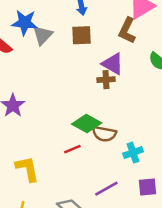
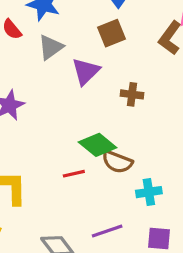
gray triangle: (43, 35) -> (51, 47), moved
brown square: (81, 35) -> (112, 33), turned -30
purple triangle: (113, 64) -> (86, 71), moved, turned 35

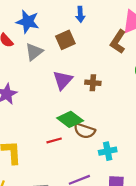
brown square: (112, 33) -> (65, 40), moved
purple triangle: (86, 71) -> (63, 80), moved

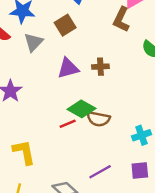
purple triangle: (63, 80) -> (68, 68), turned 40
red line: (54, 140) -> (68, 124), moved
cyan cross: (108, 151) -> (141, 135), moved

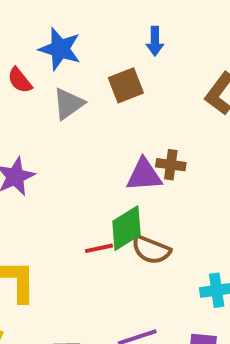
purple triangle: (68, 68) -> (144, 175), moved
green diamond: (81, 109) -> (126, 228), turned -72

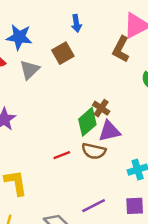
brown cross: (171, 165) -> (101, 108), moved, turned 35
purple triangle: (144, 175) -> (109, 131), moved
green diamond: (126, 228) -> (87, 122), moved

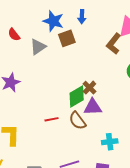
blue star: (19, 37) -> (53, 21), moved
brown semicircle: (94, 151) -> (77, 121), turned 30

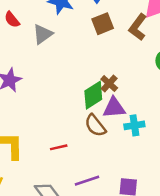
brown square: (67, 38) -> (103, 24), moved
red line: (51, 119) -> (59, 147), moved
cyan cross: (110, 142) -> (134, 125), moved

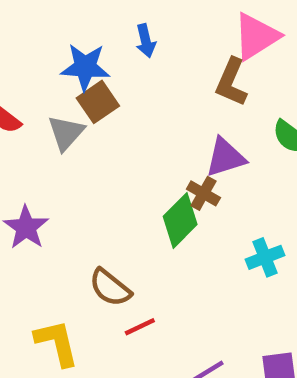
brown square: (103, 24) -> (98, 102), moved
purple triangle: (114, 108) -> (225, 157), moved
brown semicircle: (95, 126) -> (110, 288), moved

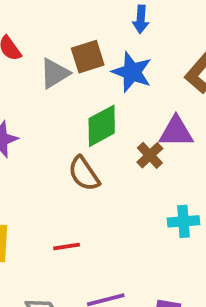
blue star: (85, 67) -> (132, 72), moved
green diamond: (180, 220) -> (102, 126), moved
brown semicircle: (110, 288) -> (84, 174), moved

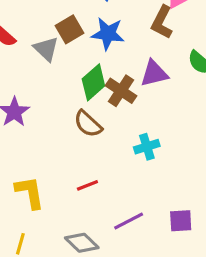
gray triangle: (55, 73) -> (46, 49), turned -32
brown cross: (150, 155) -> (121, 91), moved, size x1.4
cyan cross: (184, 221) -> (147, 147), moved

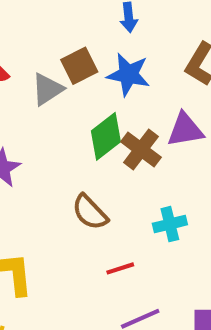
gray triangle: (46, 49) -> (47, 89), turned 40
brown semicircle: (88, 124) -> (90, 212), moved
red line: (87, 185) -> (120, 268), moved

